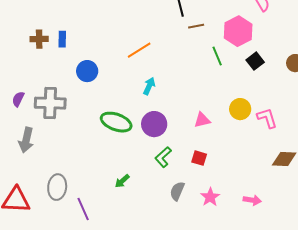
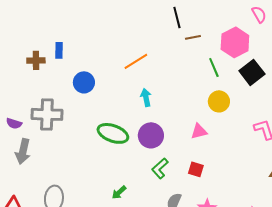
brown cross: (39, 39) -> (36, 60), moved
black square: (255, 61) -> (252, 72), size x1.4
cyan arrow: (149, 86) -> (146, 97), turned -36
purple semicircle: (18, 99) -> (14, 123), moved, turned -98
yellow circle: (240, 109) -> (219, 101), moved

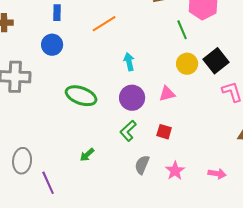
blue rectangle: (59, 50) -> (57, 13), moved
black square: (252, 72) -> (216, 61), moved
cyan arrow: (146, 97) -> (129, 62), moved
purple circle: (151, 135) -> (132, 98), moved

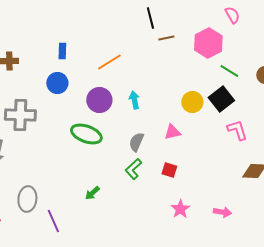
green line: (182, 30) -> (229, 71), moved, turned -36
purple circle: (132, 98) -> (99, 100), moved
gray semicircle: (142, 165) -> (136, 142), moved

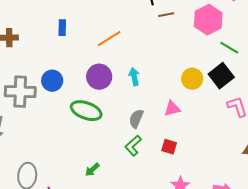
blue circle: (57, 83) -> (52, 81), moved

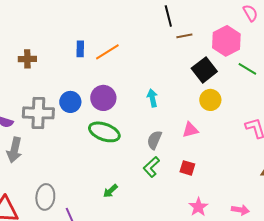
orange line: (109, 39) -> (107, 52), moved
black square: (221, 76) -> (204, 70), moved
purple circle: (99, 77) -> (103, 98), moved

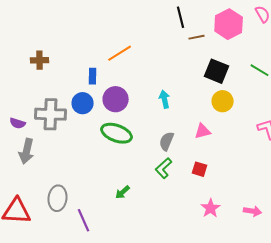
pink hexagon: (226, 41) -> (229, 24), moved
blue rectangle: (80, 49) -> (93, 76), moved
black square: (204, 70) -> (217, 71), turned -30

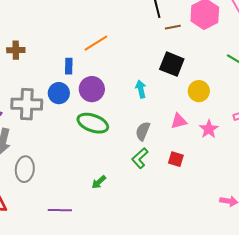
black square: (217, 71) -> (172, 64), moved
gray ellipse: (58, 198) -> (25, 169), moved
pink star: (211, 208) -> (209, 129), moved
purple line: (84, 220) -> (60, 210), turned -65

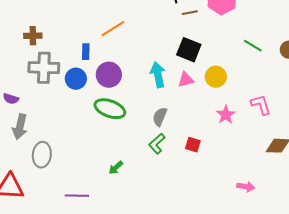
cyan arrow: (141, 89) -> (158, 75), size x1.4
gray cross: (27, 104) -> (44, 68), moved
pink triangle: (179, 121) -> (186, 80), moved

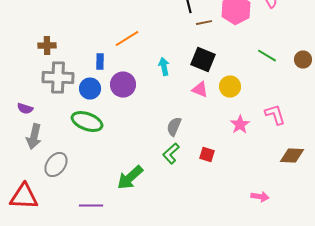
cyan arrow: (158, 75) -> (164, 67), moved, size x0.7
pink triangle: (186, 80) -> (200, 90), turned 36
green ellipse: (110, 109) -> (87, 122), moved
gray ellipse: (42, 155) -> (56, 165), turned 30
green arrow: (116, 168) -> (130, 178), size x1.8

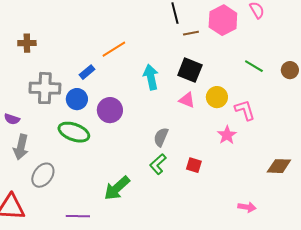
brown cross: (47, 46) -> (27, 43), moved
blue rectangle: (100, 62) -> (87, 72), turned 49
cyan arrow: (164, 67) -> (151, 77), size x1.4
purple circle: (123, 85) -> (110, 110), moved
pink L-shape: (275, 115) -> (245, 110), moved

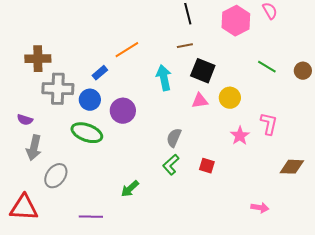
brown line: (191, 33) -> (185, 46), moved
brown cross: (27, 43) -> (38, 59), moved, size x1.4
pink triangle: (187, 100) -> (200, 101), turned -30
pink L-shape: (245, 110) -> (269, 124), moved, turned 30
green arrow: (117, 188) -> (130, 189), size x0.7

